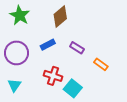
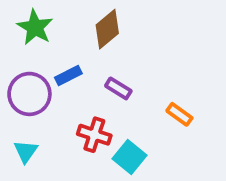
blue rectangle: (48, 45) -> (68, 75), moved
purple rectangle: (77, 48) -> (118, 88), moved

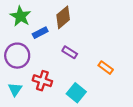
blue rectangle: (68, 75) -> (40, 33), moved
red cross: (94, 135) -> (42, 81), moved

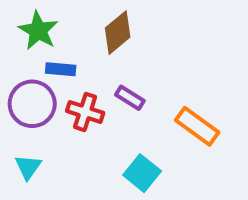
blue rectangle: (40, 33) -> (61, 69), moved, turned 32
orange rectangle: (106, 68) -> (197, 126), size x1.5
red cross: (42, 81) -> (85, 112), moved

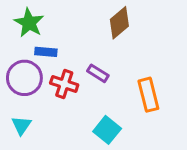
brown diamond: (118, 33) -> (119, 23), moved
orange rectangle: (197, 126) -> (148, 95), turned 40

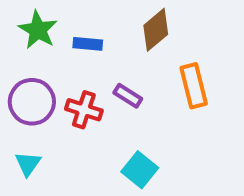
blue rectangle: (46, 52) -> (88, 44), moved
orange rectangle: (148, 95) -> (194, 86), moved

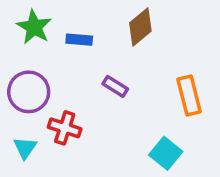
orange rectangle: (194, 86) -> (189, 95), moved
red cross: (84, 110) -> (65, 128), moved
cyan square: (140, 170) -> (166, 153), moved

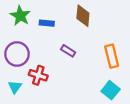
brown diamond: (140, 27) -> (83, 16), turned -45
cyan square: (166, 153) -> (111, 90), moved

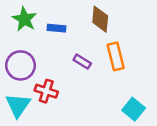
orange rectangle: (112, 56) -> (116, 56), moved
cyan triangle: (15, 87) -> (18, 105), size x1.5

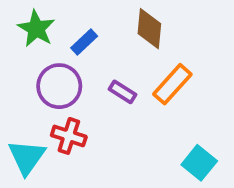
blue rectangle: (57, 28) -> (84, 42), turned -48
orange rectangle: (116, 56) -> (172, 84), turned 56
purple circle: (21, 65) -> (59, 86), moved

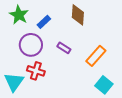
orange rectangle: (172, 84) -> (96, 56), moved

